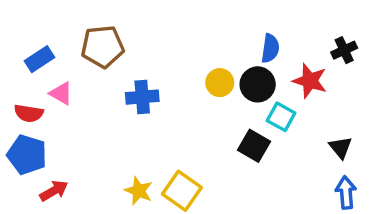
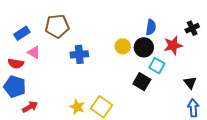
red star: (310, 81) -> (173, 45), turned -30

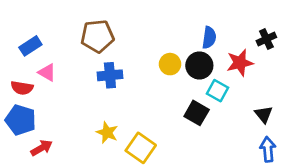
brown pentagon: (57, 26) -> (97, 36), moved
yellow star: (77, 107) -> (107, 133), moved

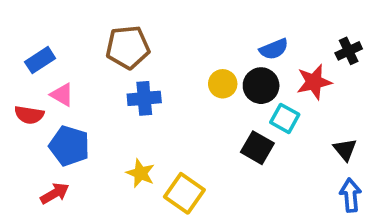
blue semicircle: (209, 38) -> (274, 49), turned 60
blue pentagon: (21, 120) -> (69, 146), moved

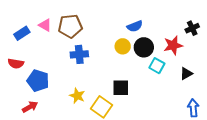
blue semicircle: (274, 49) -> (135, 26), moved
pink triangle: (62, 95) -> (45, 25), moved
black square: (257, 148) -> (121, 88), moved, turned -30
black triangle: (345, 150) -> (186, 74), moved, turned 40

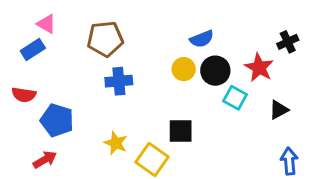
pink triangle: (45, 25) -> (46, 24), moved
red star: (173, 45) -> (259, 68), turned -30

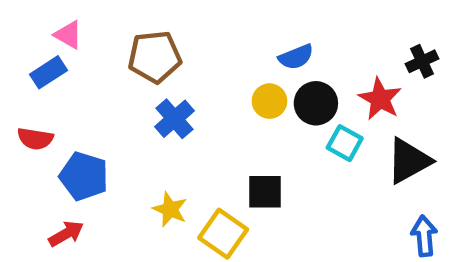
blue cross: (119, 81) -> (174, 119), turned -36
black triangle: (279, 110) -> (409, 161), size x1.6

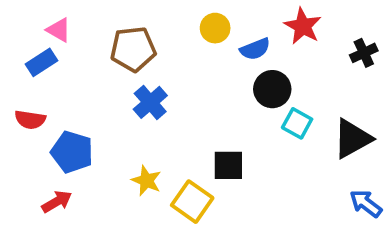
red star: (380, 99) -> (303, 26), moved
yellow circle: (269, 101) -> (215, 28), moved
blue arrow: (424, 236) -> (366, 204), turned -48

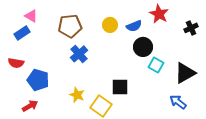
yellow circle: (215, 28) -> (110, 25), moved
blue arrow: (366, 204) -> (178, 102), moved

